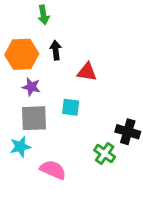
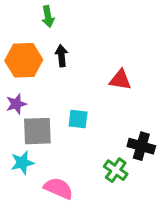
red triangle: (87, 72) -> (120, 80), moved
purple star: (31, 87) -> (16, 104), moved, turned -30

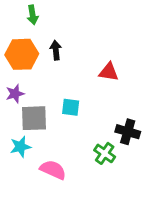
green arrow: (48, 17) -> (33, 15), moved

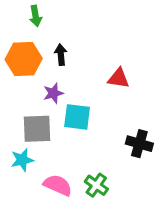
purple star: (15, 94) -> (53, 93), moved
cyan square: (71, 107) -> (77, 117), size x1.4
green cross: (105, 153) -> (96, 185), moved

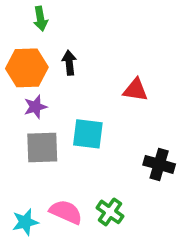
purple star: (53, 93) -> (35, 107), moved
cyan star: (22, 160) -> (25, 222), moved

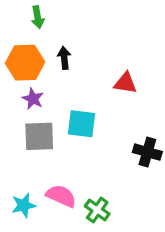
purple star: (35, 107) -> (33, 99), turned -30
green cross: (110, 212) -> (97, 210), moved

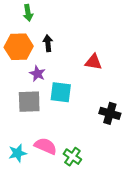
purple star: (33, 99) -> (37, 74), moved

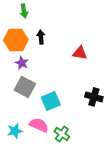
purple star: (37, 74) -> (22, 63), moved
cyan square: (61, 92) -> (51, 101), moved, turned -30
gray square: (29, 102) -> (25, 87), turned 30

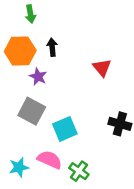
red triangle: (80, 53) -> (102, 68), turned 42
purple star: (22, 63) -> (38, 77), moved

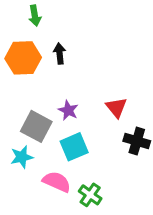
red triangle: (102, 68) -> (116, 107), moved
purple star: (38, 77) -> (68, 110), moved
cyan star: (19, 167) -> (22, 157), moved

